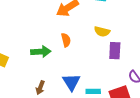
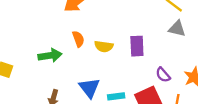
yellow semicircle: (102, 31) -> (104, 46), moved

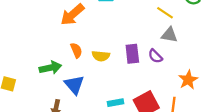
purple semicircle: (163, 75) -> (155, 56), moved
blue triangle: (89, 88) -> (74, 85), moved

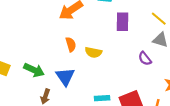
purple rectangle: (132, 54) -> (122, 22), moved
green arrow: (50, 68) -> (34, 70), moved, turned 30

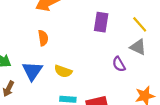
yellow semicircle: (93, 52) -> (63, 71), moved

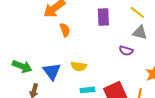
orange semicircle: (43, 38) -> (65, 30), moved
purple semicircle: (119, 64) -> (126, 51), turned -32

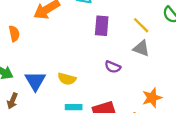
orange semicircle: (65, 30) -> (14, 34), moved
purple semicircle: (126, 51) -> (113, 67), moved

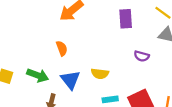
orange semicircle: (14, 34) -> (62, 48), moved

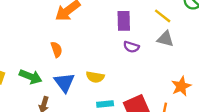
purple semicircle: (142, 56) -> (131, 47), moved

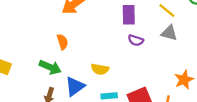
green arrow: (31, 77) -> (50, 67), moved
blue triangle: (64, 82) -> (75, 86), moved, turned 30

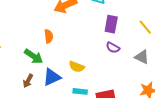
gray triangle: (169, 33) -> (142, 57), moved

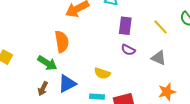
orange semicircle: (49, 36) -> (62, 42), size x1.5
yellow semicircle: (77, 67) -> (102, 73), moved

